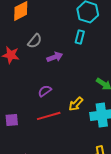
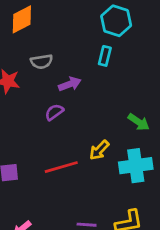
gray semicircle: (35, 41) -> (42, 62), turned 42
purple semicircle: (45, 91) -> (54, 112), moved

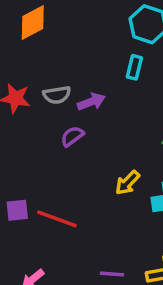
gray semicircle: (42, 62) -> (57, 95), moved
red line: (61, 167) -> (57, 219), moved, turned 36

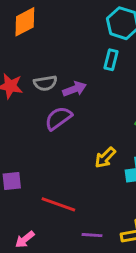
purple semicircle: (72, 136) -> (58, 118), size x1.4
red line: (57, 219) -> (58, 204), moved

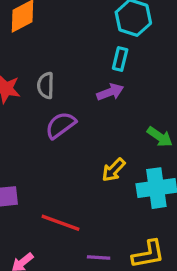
gray semicircle: (45, 83) -> (46, 85), turned 100
purple arrow: (74, 89) -> (110, 92), moved

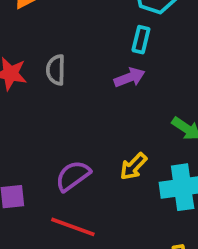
purple semicircle: (61, 125) -> (73, 176), moved

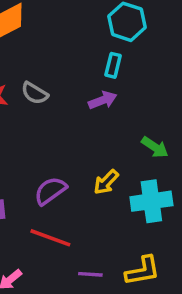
gray semicircle: (56, 70) -> (35, 93), turned -60

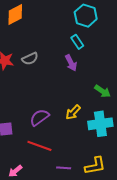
cyan rectangle: (113, 65) -> (77, 42), turned -48
gray semicircle: (35, 93) -> (30, 59), turned -56
purple arrow: (103, 100) -> (71, 63), turned 84

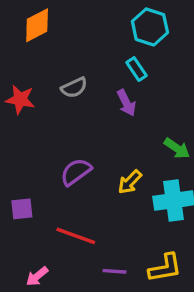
gray semicircle: (30, 59) -> (74, 88), moved
purple semicircle: (39, 117) -> (76, 172), moved

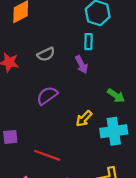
cyan rectangle: (136, 69) -> (88, 42), turned 35
purple semicircle: (76, 172) -> (47, 96), moved

